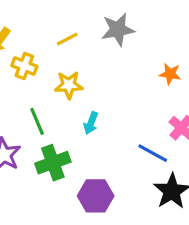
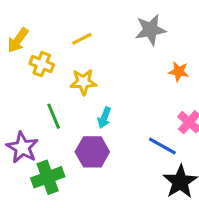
gray star: (118, 30) -> (150, 30), moved
green cross: (53, 163) -> (48, 177), moved
purple hexagon: (96, 196) -> (92, 152), moved

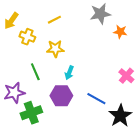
orange star: (179, 72) -> (120, 32), moved
blue line: (162, 146) -> (96, 99), moved
purple star: (22, 147) -> (14, 93), turned 30

